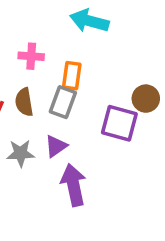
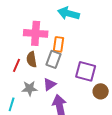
pink cross: (31, 56) -> (36, 33), size x1.6
brown circle: (146, 99) -> (101, 91), moved

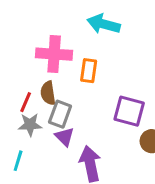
gray rectangle: (54, 59) -> (60, 114), moved
purple triangle: (50, 84) -> (65, 137), moved, turned -40
gray star: (30, 88) -> (30, 125), moved

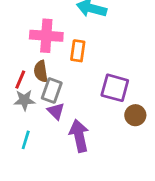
cyan line: (18, 161) -> (26, 140), moved

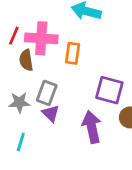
brown semicircle: (41, 71) -> (26, 60), moved
red line: (20, 80) -> (14, 36), moved
purple arrow: (79, 136) -> (92, 127), moved

